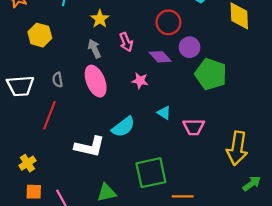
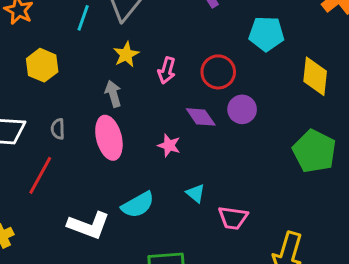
pink arrow: (126, 42) -> (167, 70), moved, turned 30
green pentagon: (211, 74) -> (314, 151), moved

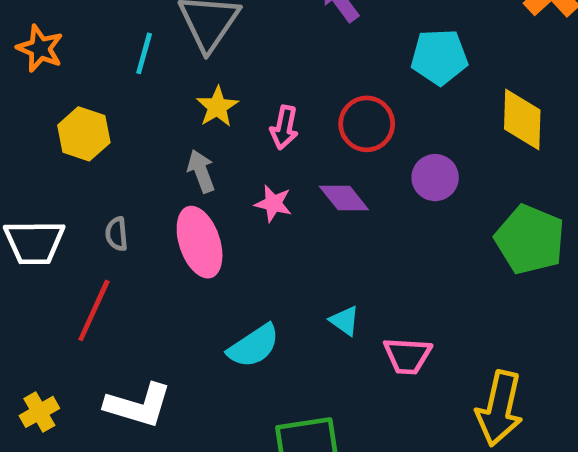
purple circle: (242, 109) -> (435, 178), moved
pink star: (169, 145) -> (273, 203), moved
white L-shape: (89, 225) -> (138, 405), moved

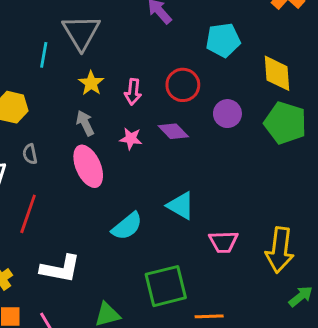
gray semicircle: (117, 234) -> (30, 154), moved
green pentagon: (530, 239) -> (285, 123), moved
cyan triangle: (345, 321) -> (181, 206), size x1.5
pink trapezoid: (407, 356) -> (223, 242), moved

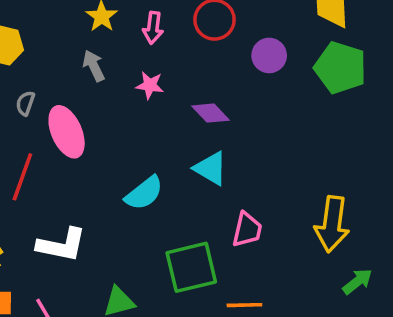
purple diamond: (173, 131) -> (211, 113), moved
gray semicircle: (30, 154) -> (25, 103), turned 30
pink ellipse: (88, 166) -> (67, 132), moved
pink trapezoid: (223, 242) -> (247, 230), moved, turned -76

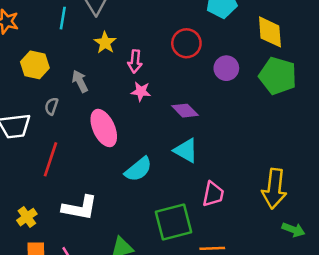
pink arrow: (153, 28) -> (135, 61), moved
gray arrow: (94, 66) -> (80, 81), moved
pink ellipse: (67, 132) -> (104, 128), moved
green arrow: (357, 281) -> (293, 230), turned 60

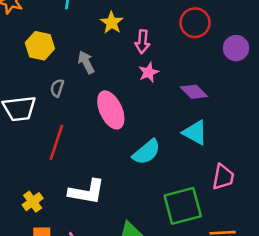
pink star: (141, 91) -> (149, 72), turned -30

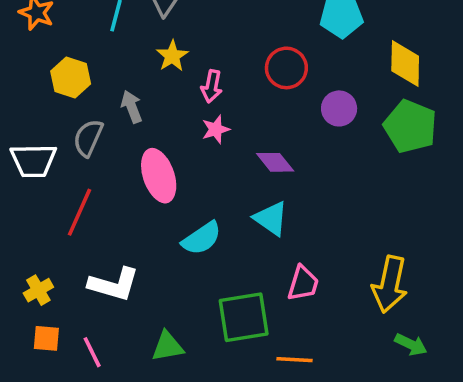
gray semicircle: (57, 88) -> (88, 138), size x1.5

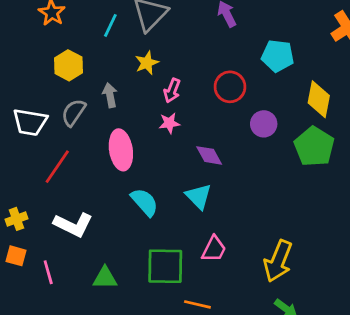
cyan semicircle: (202, 238) -> (144, 202), turned -108

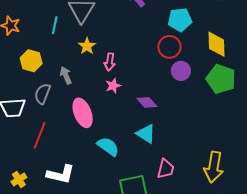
red circle: (230, 87) -> (169, 47), moved

